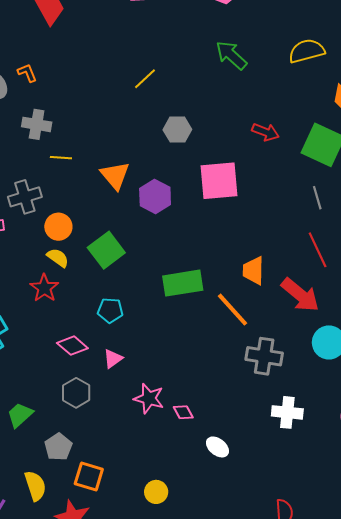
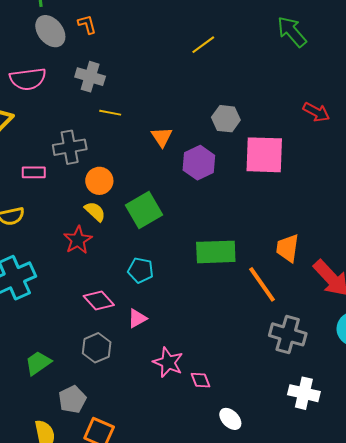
gray hexagon: (177, 130) -> (226, 119), moved
orange triangle: (115, 175) -> (162, 137), size x0.7

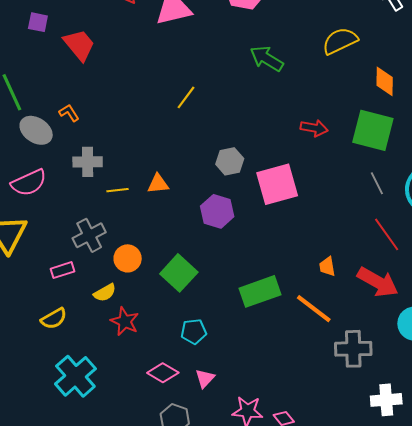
orange triangle: (162, 137) -> (158, 184), moved, turned -45
yellow semicircle: (95, 212) -> (105, 293), moved, turned 125
orange trapezoid: (288, 248) -> (327, 266), size x0.7

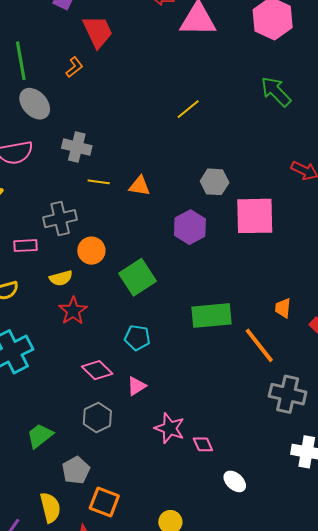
orange L-shape: (69, 113) -> (74, 67), moved, turned 70

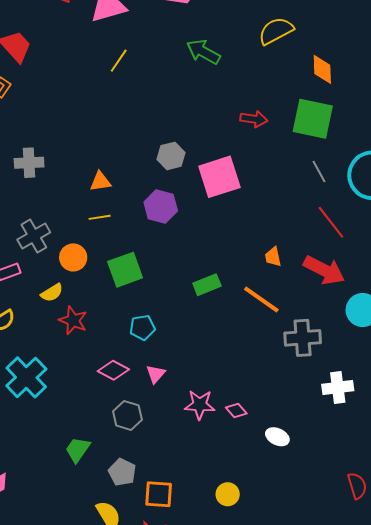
yellow line: (188, 109) -> (119, 61), moved
yellow line: (99, 182) -> (100, 217), moved
green square: (138, 277) -> (125, 270), turned 30
green rectangle: (212, 315) -> (207, 285), size x0.7

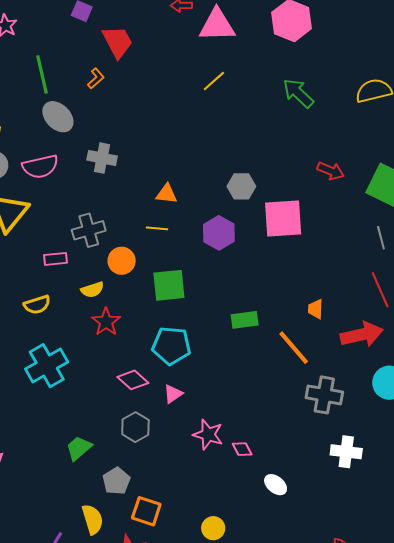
red arrow: (324, 270) -> (362, 335), turned -54
cyan pentagon: (142, 328) -> (171, 346), size x1.5

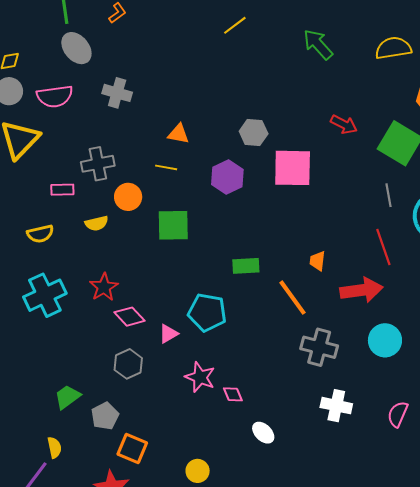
red star: (106, 322) -> (104, 287), moved
cyan pentagon: (171, 346) -> (207, 312), moved
green trapezoid: (79, 448) -> (67, 397), moved
yellow semicircle: (93, 519) -> (54, 447), moved, size x0.7

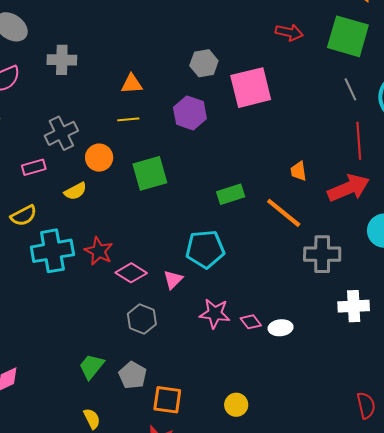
red line: (383, 247) -> (359, 141), turned 30
cyan cross: (45, 295) -> (52, 251), moved, turned 30
white ellipse: (263, 433) -> (281, 328), moved, turned -35

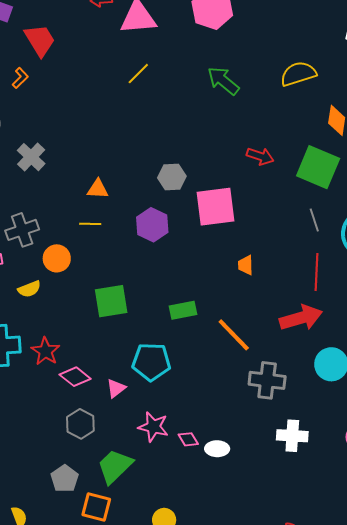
gray cross: (62, 60) -> (31, 157), turned 36
orange trapezoid: (299, 171) -> (246, 265), moved
green square: (150, 173) -> (111, 301), moved
green trapezoid: (92, 366) -> (115, 466), moved, size x1.4

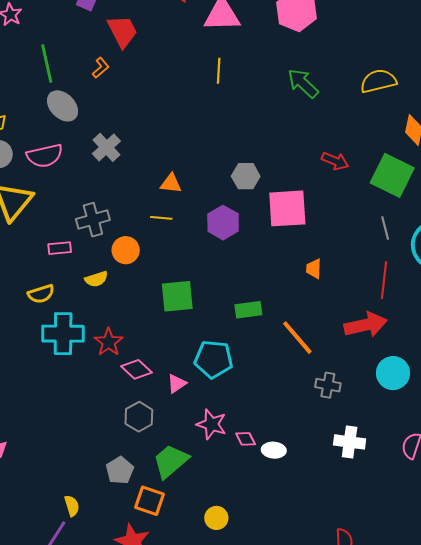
yellow line: (138, 74) -> (219, 71), turned -45
gray cross: (267, 380) -> (328, 385), size x0.7

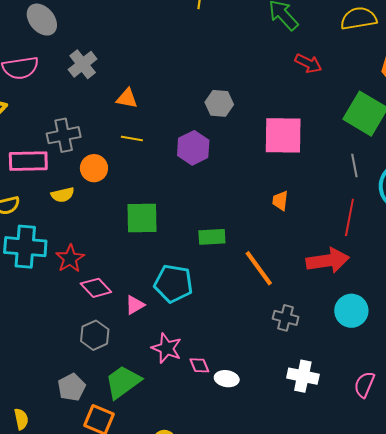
red arrow: (335, 161) -> (308, 63), moved
orange triangle: (171, 183) -> (127, 98), moved
pink square: (287, 208) -> (283, 135), moved
pink rectangle: (60, 248) -> (28, 161), size x1.6

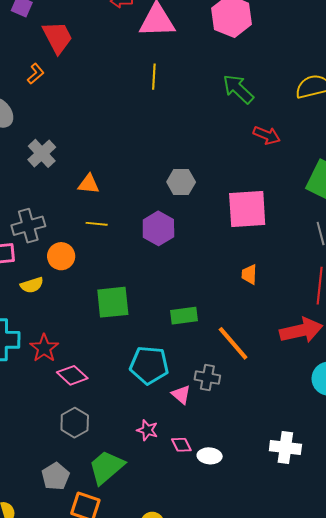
pink triangle: (135, 305) -> (181, 395), moved, turned -45
gray cross: (286, 318) -> (207, 378), moved
pink star: (167, 348) -> (147, 430), size x0.7

